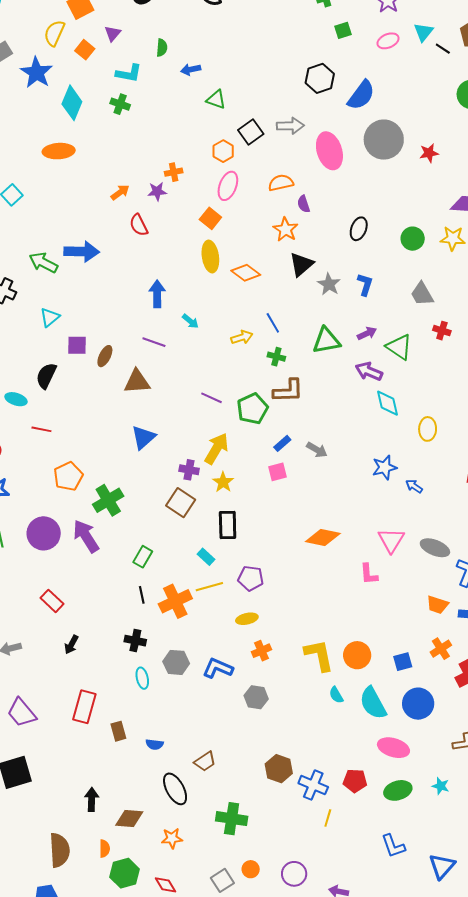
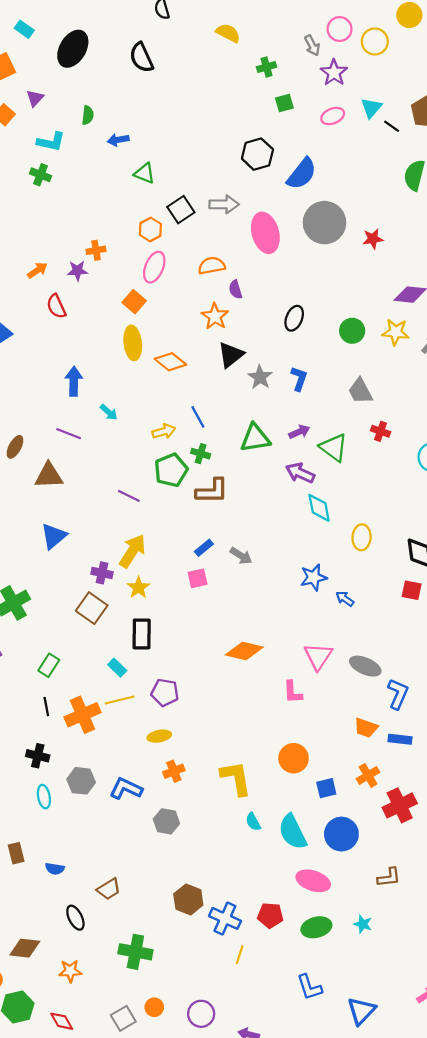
green pentagon: (252, 409) -> (171, 470), moved
orange circle: (357, 655) -> (294, 758), moved
black ellipse: (175, 789) -> (75, 918), size x0.7

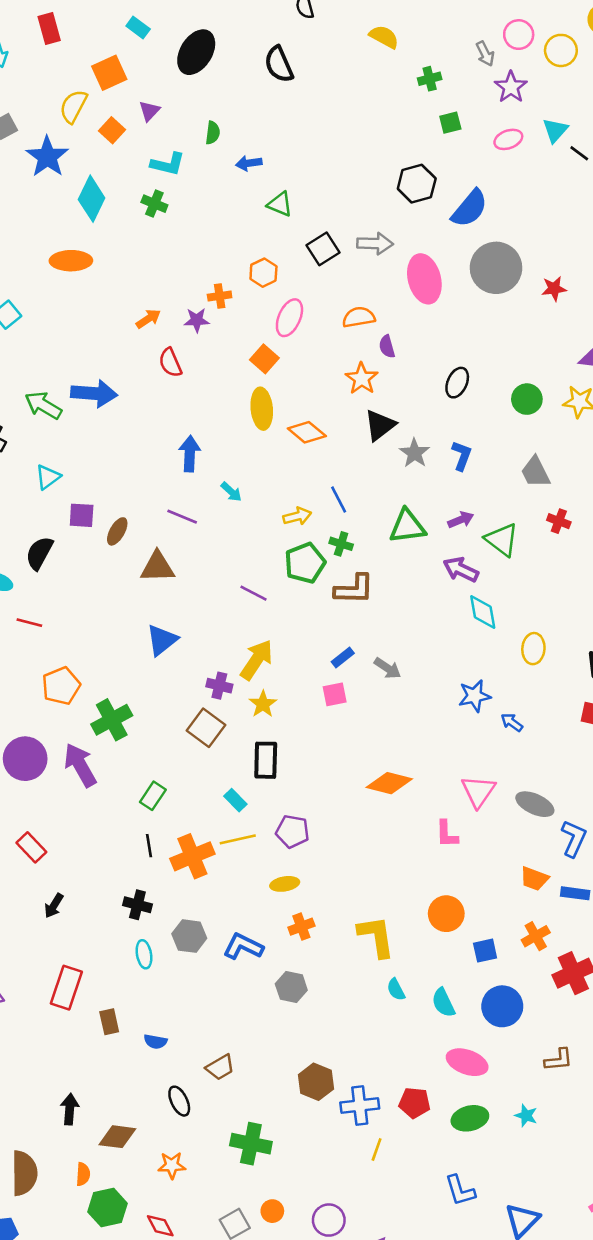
orange hexagon: (150, 229) -> (263, 273), moved
cyan semicircle: (293, 832) -> (443, 1003), size x0.7
blue cross: (225, 918) -> (360, 1106), turned -32

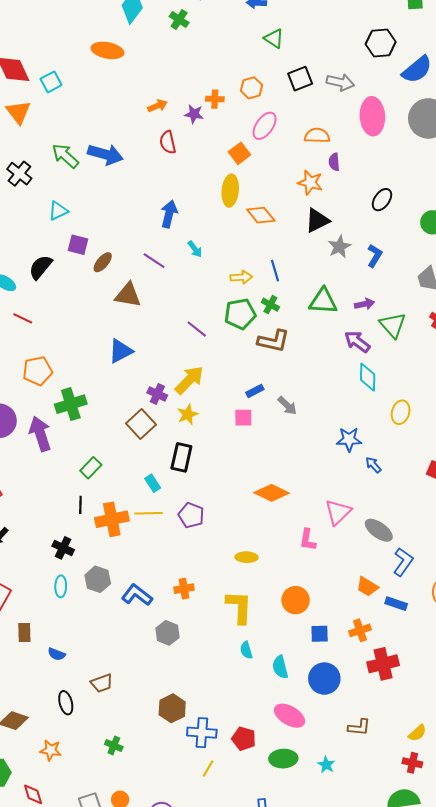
orange star: (362, 379) -> (310, 182), turned -30
yellow ellipse: (285, 884) -> (247, 557), moved
green cross: (251, 1144) -> (114, 746), size x0.6

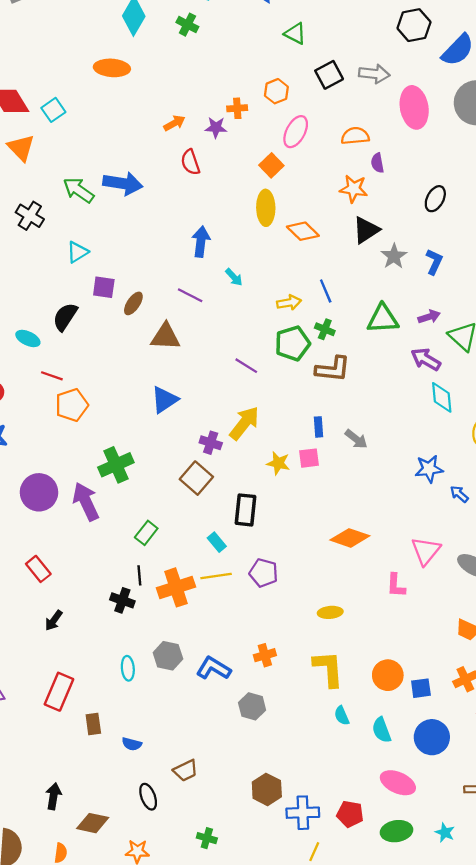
orange pentagon: (37, 371) -> (72, 405), moved
blue rectangle: (255, 391) -> (319, 427), turned -60
yellow star: (188, 414) -> (278, 463), moved, turned -30
black cross: (63, 548) -> (122, 600), moved
orange circle: (296, 600) -> (388, 675), moved

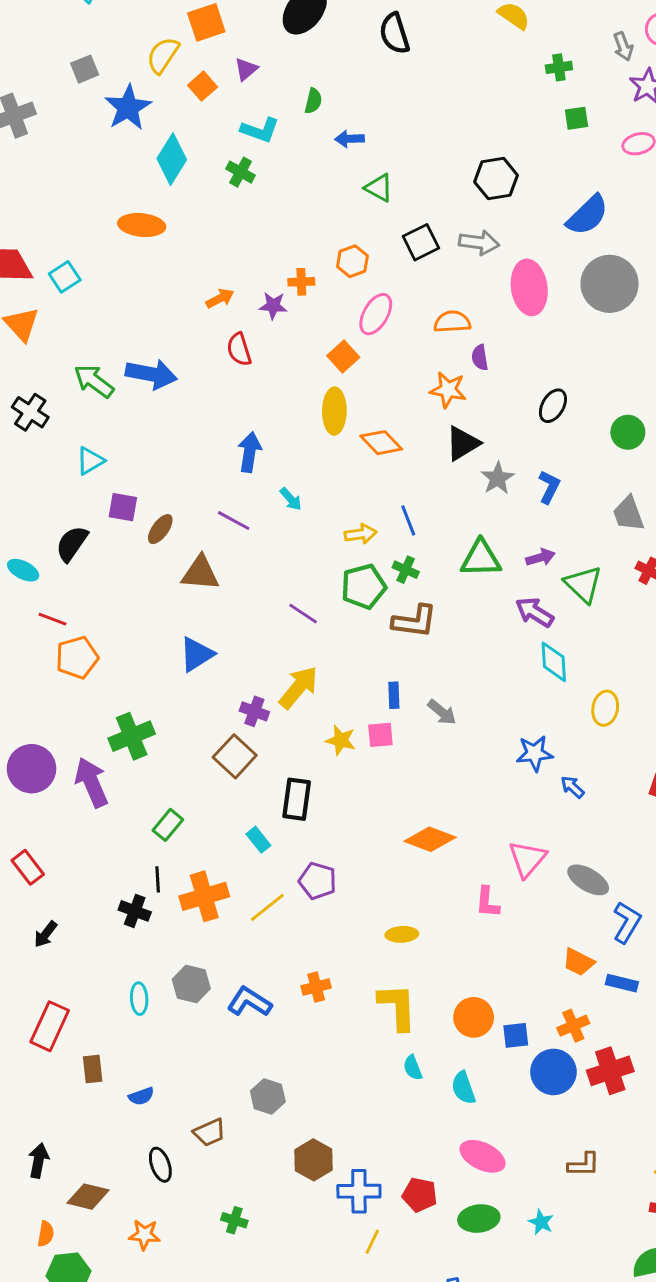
black hexagon: (414, 25) -> (496, 179), moved
yellow line: (216, 576) -> (267, 907), moved, turned -32
gray hexagon: (252, 706) -> (268, 1096), moved
blue circle: (432, 737) -> (553, 1072), moved
blue semicircle: (132, 744) -> (141, 1096), turned -36

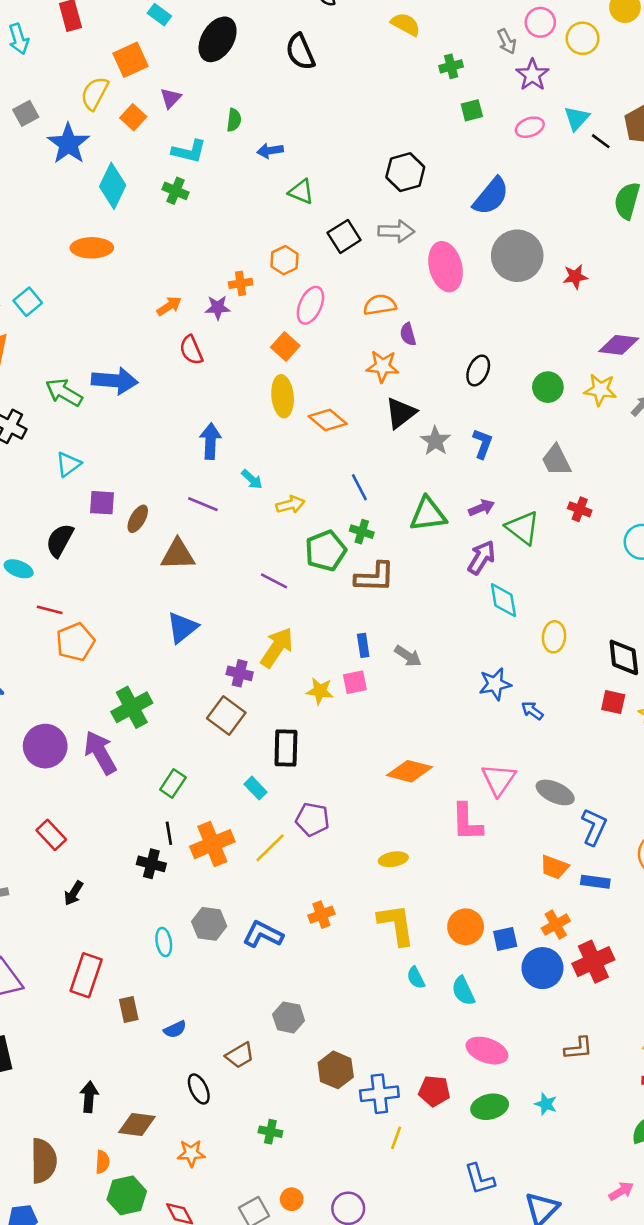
yellow arrow: (361, 534) -> (290, 505), moved
purple arrow: (535, 612) -> (481, 557), turned 96
pink L-shape: (487, 902) -> (467, 822), size x1.4

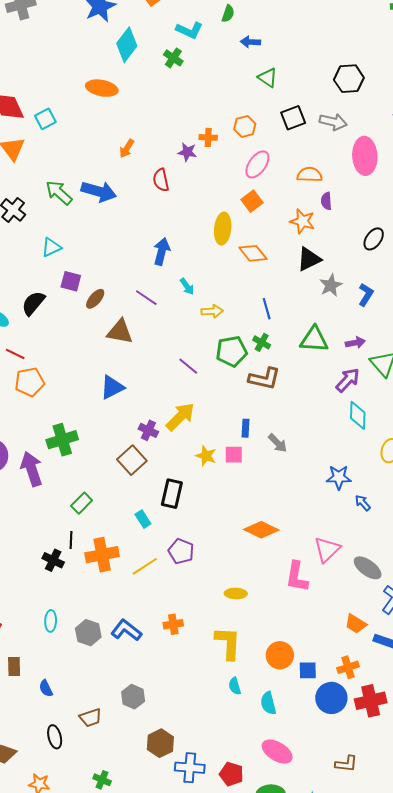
orange arrow: (169, 306) -> (127, 149), moved, turned 144
orange square: (285, 346) -> (252, 201), moved
gray hexagon: (209, 924) -> (88, 633), moved
blue semicircle: (175, 1029) -> (46, 688), turned 78

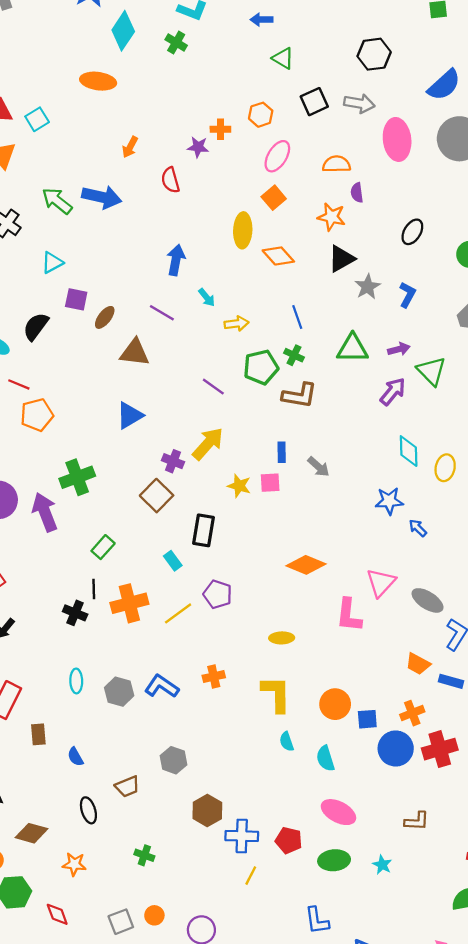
cyan diamond: (358, 415) -> (409, 451), moved

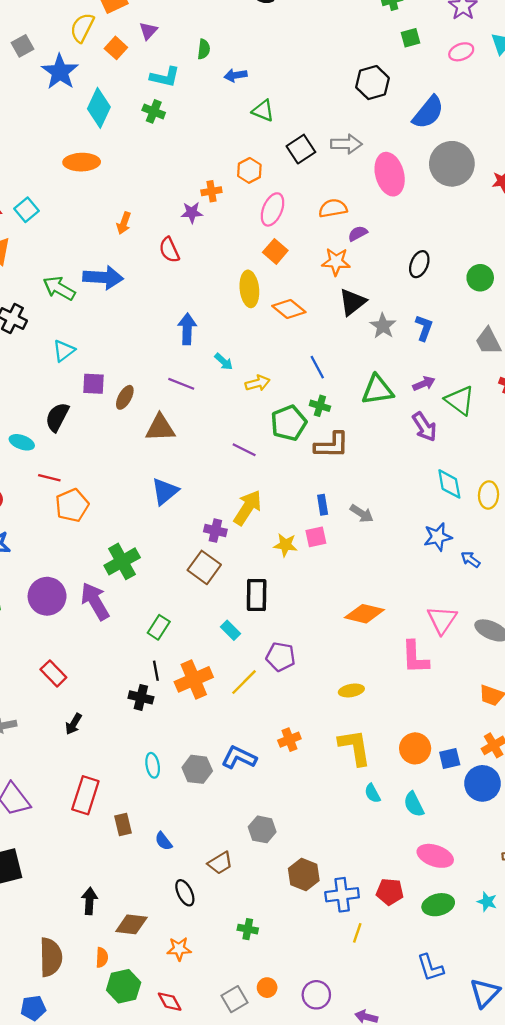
black hexagon: (374, 54) -> (372, 83), moved
purple semicircle: (357, 193) -> (358, 233), turned 78
purple arrow: (393, 391) -> (424, 427), turned 116

